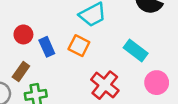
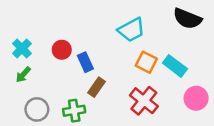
orange square: (79, 46) -> (146, 62), moved
brown rectangle: (21, 71) -> (97, 87), moved

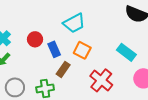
cyan trapezoid: (131, 30) -> (74, 23), moved
orange square: (146, 62) -> (82, 50), moved

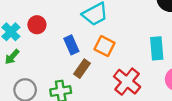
red circle: (35, 39) -> (37, 25), moved
cyan rectangle: (126, 52) -> (157, 48), turned 48

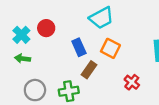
green arrow: (12, 57) -> (23, 59), turned 56
red cross: (127, 82) -> (132, 82), size x0.6

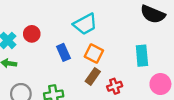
brown rectangle: (89, 70) -> (93, 76), moved
red cross: (132, 82) -> (115, 86), turned 32

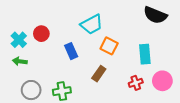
orange square: (94, 53) -> (109, 46), moved
red cross: (115, 86) -> (136, 83), moved

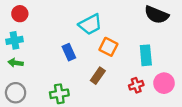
red circle: (41, 34) -> (20, 14), moved
cyan cross: (19, 40) -> (14, 40), turned 35
gray circle: (31, 90) -> (16, 93), moved

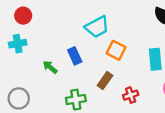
green arrow: (16, 63) -> (50, 67), moved, turned 32
red cross: (136, 85) -> (131, 95), moved
green cross: (59, 94) -> (76, 100), moved

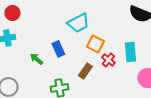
red cross: (131, 95) -> (108, 60), moved, turned -32

